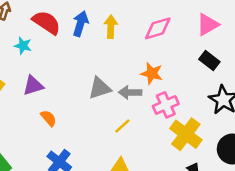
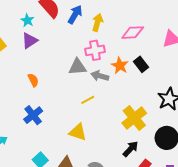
black rectangle: (209, 61) -> (141, 64), moved
purple triangle: (33, 86) -> (30, 41), moved, turned -30
pink cross: (166, 105) -> (95, 50), moved

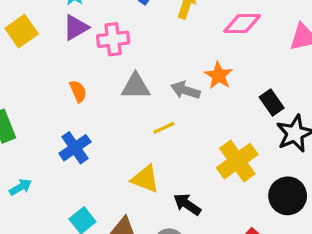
pink cross: (95, 50) -> (113, 39), moved
black rectangle: (141, 64) -> (272, 102), moved
gray triangle: (78, 67) -> (136, 86), moved
black arrow: (131, 149) -> (187, 204), moved, turned -102

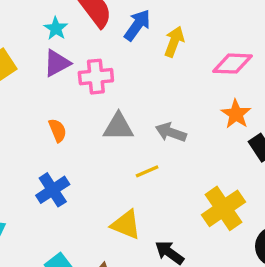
orange star: (219, 75) -> (236, 114), moved

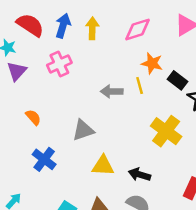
pink cross: (96, 77) -> (59, 64), moved
gray triangle: (118, 127) -> (83, 130), moved
yellow line: (147, 171) -> (140, 86), moved, turned -63

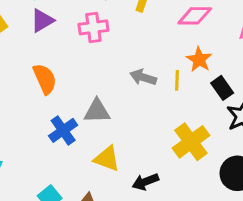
orange semicircle: (33, 117) -> (45, 79), size x1.5
blue cross: (44, 159) -> (63, 130), moved
black arrow: (140, 175) -> (145, 182), turned -55

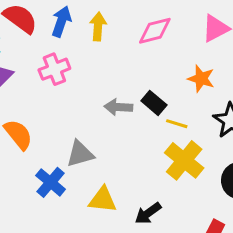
orange star: (199, 60) -> (201, 79), moved
yellow line: (177, 80) -> (177, 124), moved, turned -60
black rectangle: (222, 88) -> (154, 103), moved

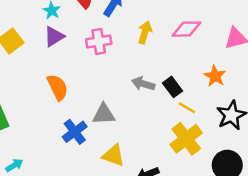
yellow arrow: (98, 27) -> (145, 32), moved

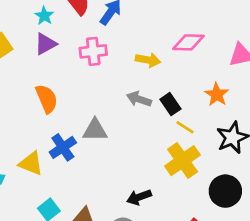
yellow arrow: (145, 32) -> (148, 60), moved, turned 80
yellow triangle: (113, 155) -> (31, 163), moved

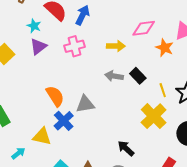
orange star: (217, 94) -> (165, 48), moved
orange semicircle: (47, 99) -> (55, 96), moved
yellow line: (185, 127) -> (163, 90), moved, turned 48
black arrow: (139, 197) -> (126, 148), turned 72

